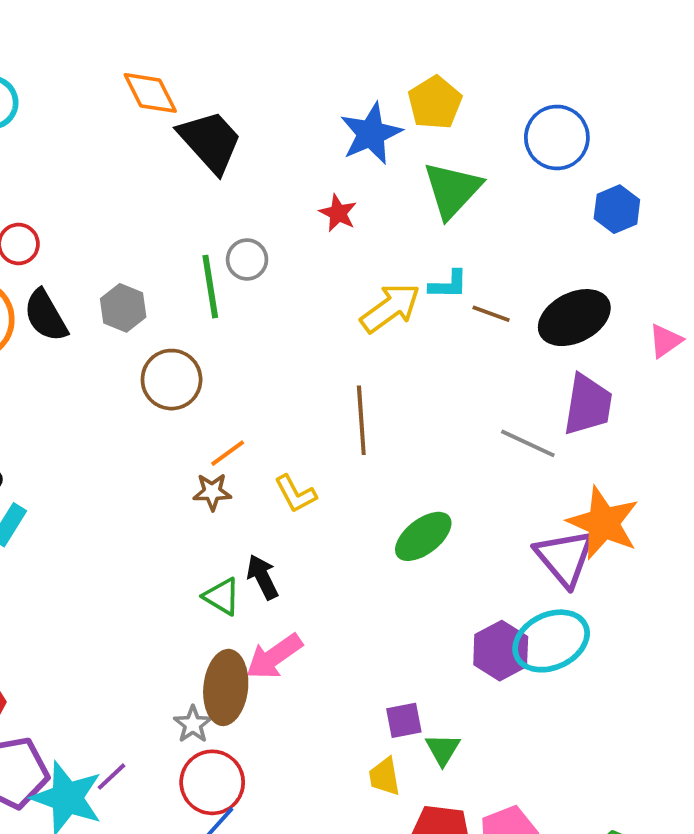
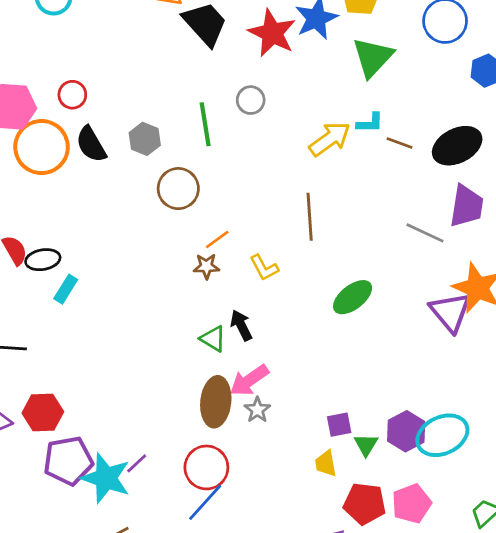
red star: (338, 213) -> (272, 33), moved, size x1.8
gray circle: (247, 259) -> (251, 100), moved
cyan ellipse: (551, 641) -> (442, 435), moved
purple hexagon: (501, 651) -> (406, 431), moved
gray star: (193, 724) -> (257, 410), moved

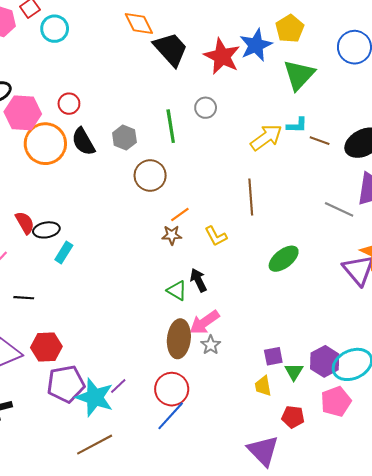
red pentagon: (365, 504) -> (293, 417), size x0.7
pink pentagon: (412, 504) -> (336, 401), moved

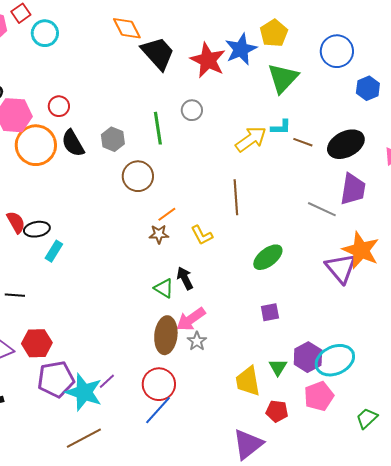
purple square: (273, 356) -> (270, 312), moved
yellow trapezoid: (263, 386) -> (248, 381), size x1.5
purple triangle: (263, 451) -> (248, 444), turned 36

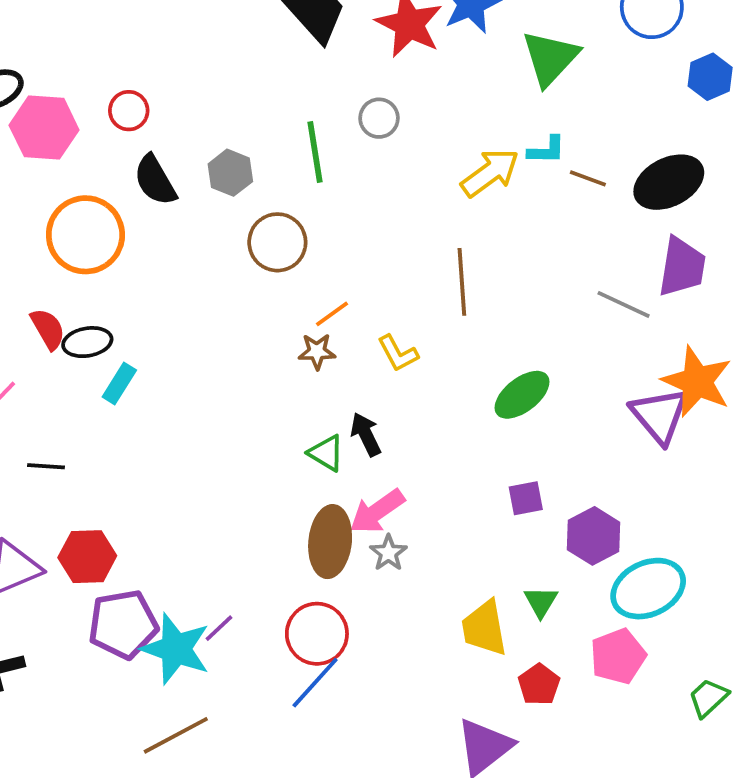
orange circle: (36, 145) -> (85, 235), moved
purple hexagon: (308, 357) -> (594, 536), moved
red pentagon: (277, 411) -> (539, 685), turned 30

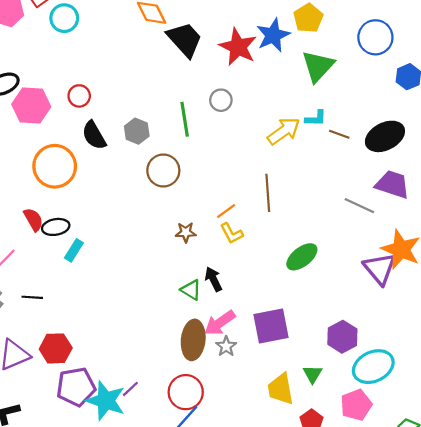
purple trapezoid: (682, 267) -> (392, 184), turned -81
orange line: (332, 314) -> (226, 211), moved
purple square: (526, 498) -> (271, 326), moved, size x1.8

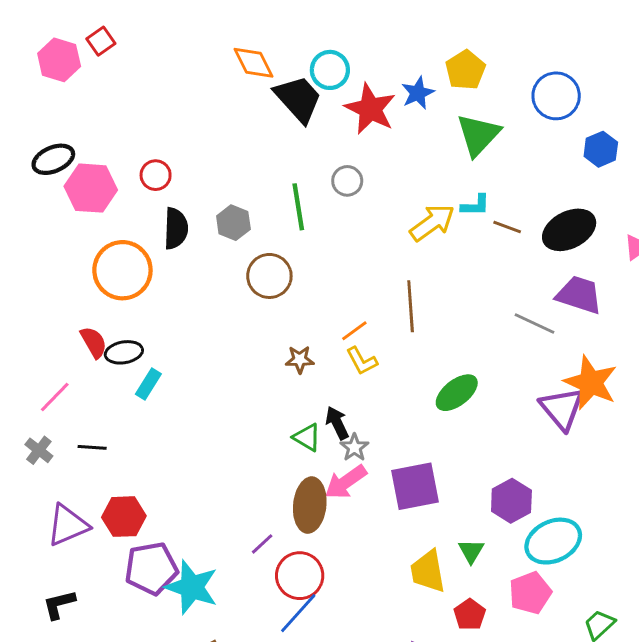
cyan circle: (64, 18) -> (330, 70), moved
blue star: (273, 35) -> (418, 93), size x0.7
black semicircle: (94, 135) -> (176, 228), turned -148
gray star: (226, 346) -> (354, 447), moved
purple line: (130, 389) -> (262, 544), moved

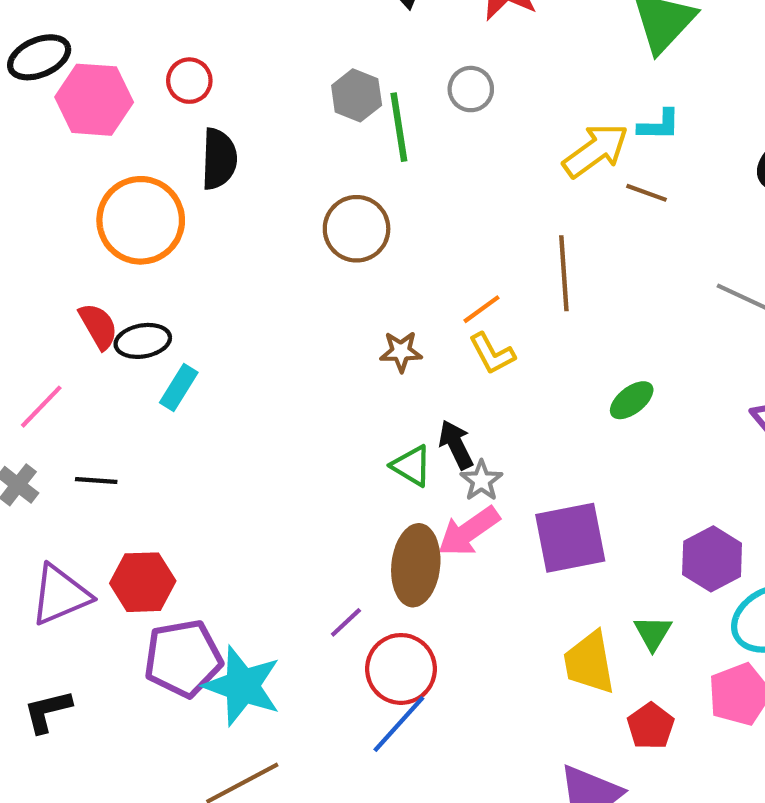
gray hexagon: (233, 223) -> (357, 95), moved
brown line: (507, 227) -> (646, 193), moved
green ellipse: (457, 393) -> (632, 400), size x0.7

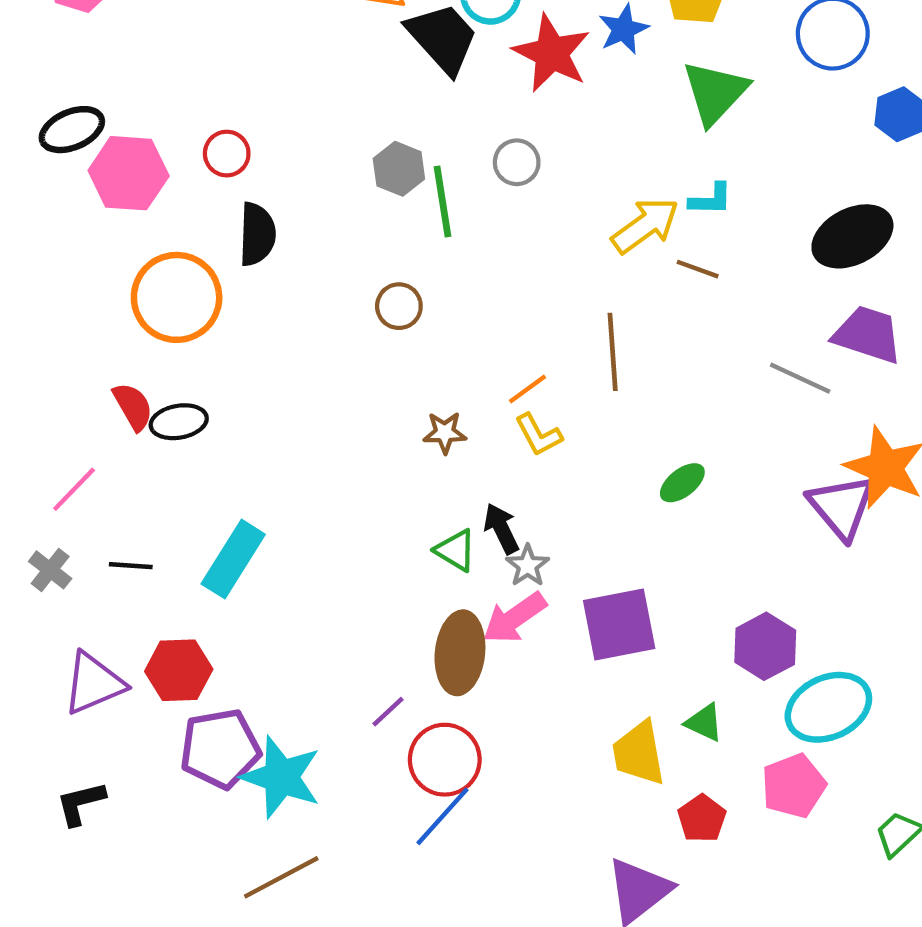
brown circle: (357, 229) -> (399, 306), size x0.7
cyan rectangle: (179, 387) -> (233, 559), moved, size x1.6
green triangle: (653, 633) -> (704, 723), turned -36

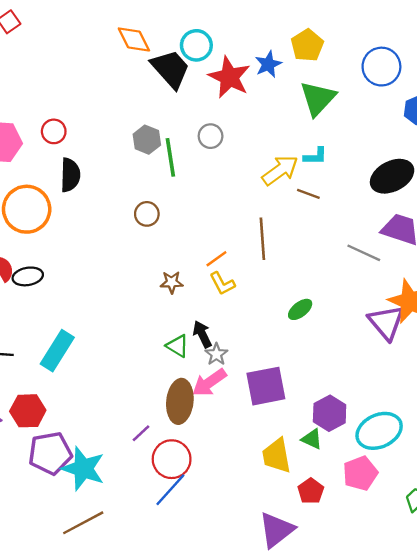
purple hexagon: (765, 646) -> (330, 413), moved

